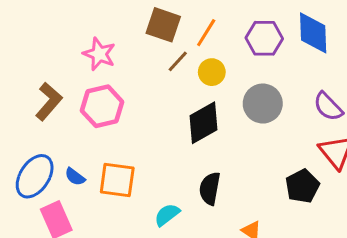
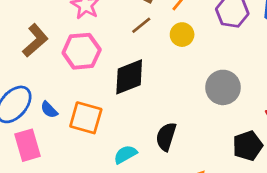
brown line: (178, 61) -> (141, 25), moved
gray circle: (263, 104) -> (223, 87), moved
black diamond: (204, 123) -> (129, 77), moved

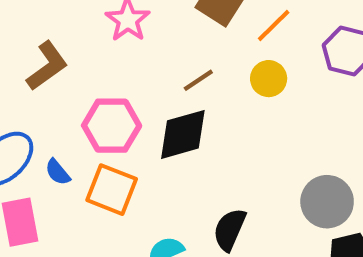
brown line: (141, 25) -> (198, 80), moved
pink hexagon: (82, 51) -> (112, 126), moved
gray circle: (223, 87) -> (327, 202), moved

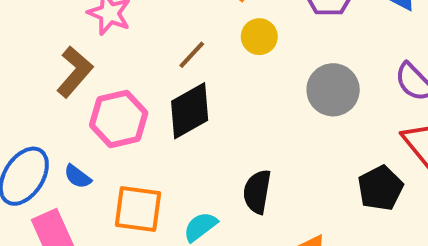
brown L-shape: (47, 66) -> (75, 72), moved
orange square: (112, 190) -> (138, 209), moved
gray circle: (327, 202) -> (333, 90), moved

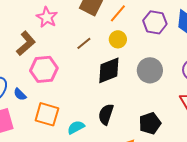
black diamond: (190, 111) -> (109, 70), moved
black pentagon: (380, 188) -> (150, 123), moved

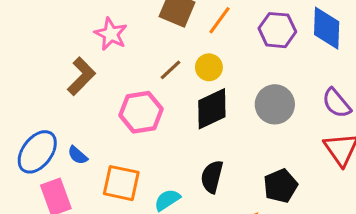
yellow circle: (118, 39) -> (209, 67), moved
pink hexagon: (44, 69) -> (141, 112), moved

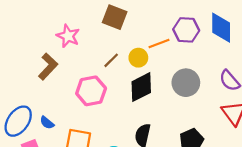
orange line: (220, 20) -> (159, 44), moved, turned 35

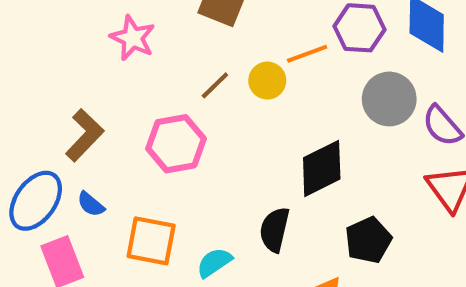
brown L-shape: (48, 67) -> (85, 135), moved
gray circle: (186, 83) -> (389, 99), moved
black diamond: (141, 87) -> (322, 168), moved

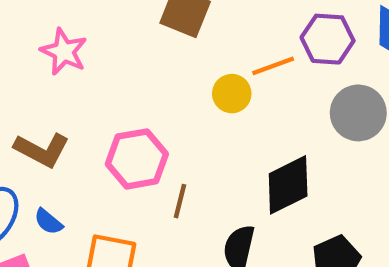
pink star: (133, 38) -> (64, 52), moved
brown line: (215, 85) -> (180, 201), moved, turned -32
brown L-shape: (85, 135) -> (42, 150), turned 74

